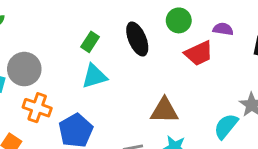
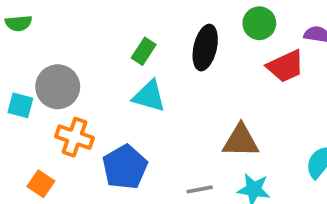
black ellipse: (137, 39) -> (205, 48), turned 36
cyan triangle: (94, 76) -> (149, 96), turned 32

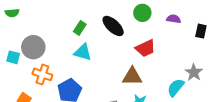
black ellipse: (205, 48) -> (113, 26), turned -60
red trapezoid: (285, 66) -> (145, 48), moved

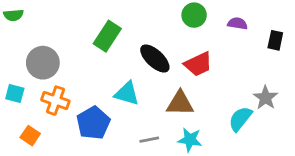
black ellipse: (113, 26) -> (155, 58), moved
green rectangle: (80, 28) -> (107, 36), size x1.5
cyan triangle: (83, 52) -> (127, 94), moved
cyan square: (13, 57) -> (15, 94), moved

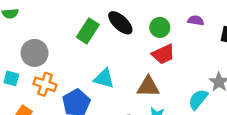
green circle: (194, 15) -> (160, 27), moved
black ellipse: (155, 58) -> (120, 23), moved

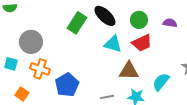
purple semicircle: (196, 20) -> (170, 23), moved
cyan triangle: (104, 78) -> (113, 44), moved
cyan semicircle: (198, 99) -> (161, 82), moved

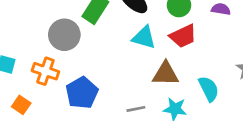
gray circle: (31, 42) -> (64, 35), moved
cyan semicircle: (161, 82) -> (209, 89), turned 114

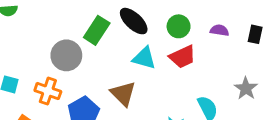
brown triangle: (166, 74) -> (123, 94), moved, turned 44

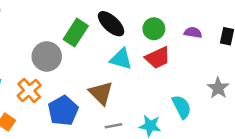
orange cross: (48, 91) -> (29, 90), turned 30

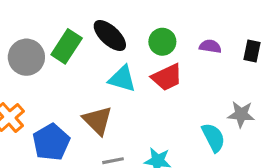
gray circle: (47, 56) -> (26, 57), moved
gray star: (218, 88) -> (241, 114), turned -30
cyan semicircle: (182, 107) -> (213, 138), moved

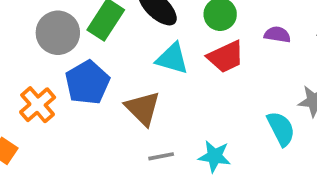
purple semicircle: (210, 46) -> (277, 35), moved
blue pentagon: (51, 142) -> (87, 83), moved

